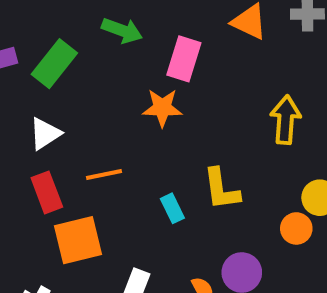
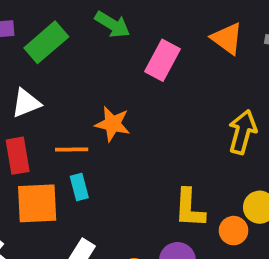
orange star: (162, 108) -> (113, 124), moved
yellow L-shape: (221, 189) -> (190, 208), moved
cyan rectangle: (172, 208) -> (79, 187), moved

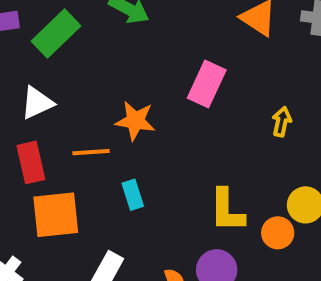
pink rectangle: (163, 60) -> (207, 84), moved
yellow arrow: (243, 132) -> (282, 122), size x0.6
cyan rectangle: (79, 187) -> (133, 195), moved

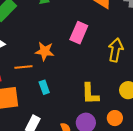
yellow arrow: (282, 122) -> (116, 50), size x1.6
orange circle: (278, 233) -> (115, 118), moved

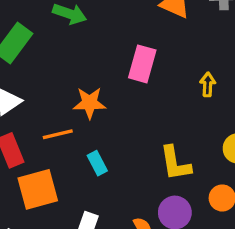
yellow arrow: (116, 50) -> (208, 84), size x0.6

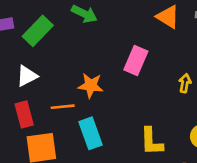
cyan rectangle: (97, 163) -> (90, 133), size x1.6

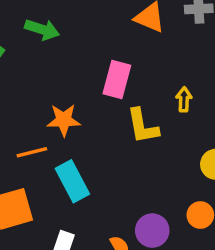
yellow L-shape: (151, 141) -> (143, 126), moved

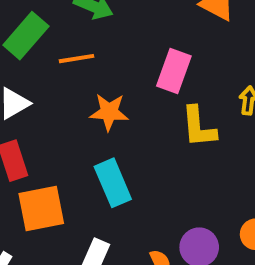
orange line: (32, 152) -> (77, 59), moved

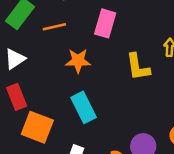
pink rectangle: (174, 71) -> (105, 23), moved
orange square: (41, 208) -> (37, 127), turned 36

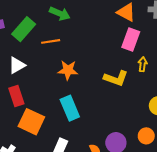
pink rectangle: (105, 23) -> (131, 39), moved
yellow L-shape: (138, 67) -> (116, 78), turned -65

